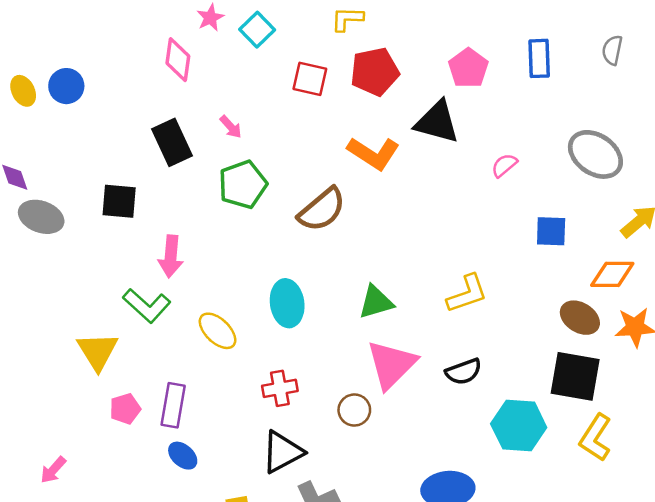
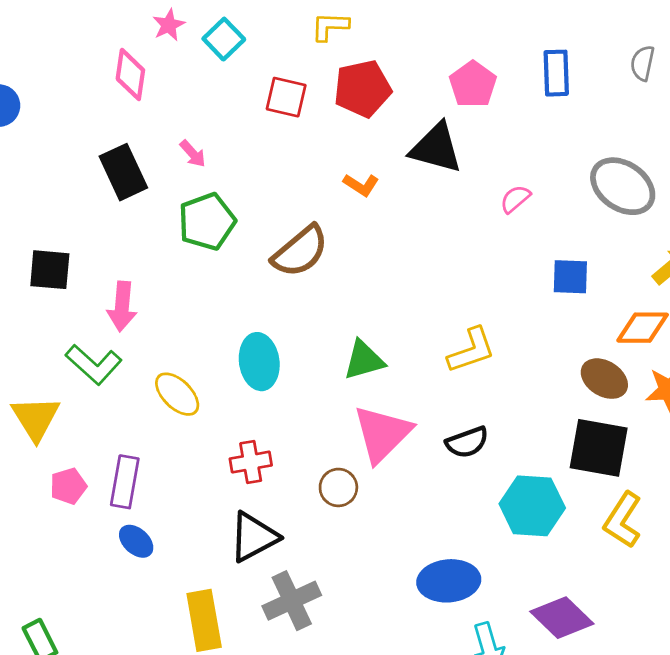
orange L-shape: (374, 153) -> (361, 185), size x0.6
black square: (119, 201) -> (50, 270), moved

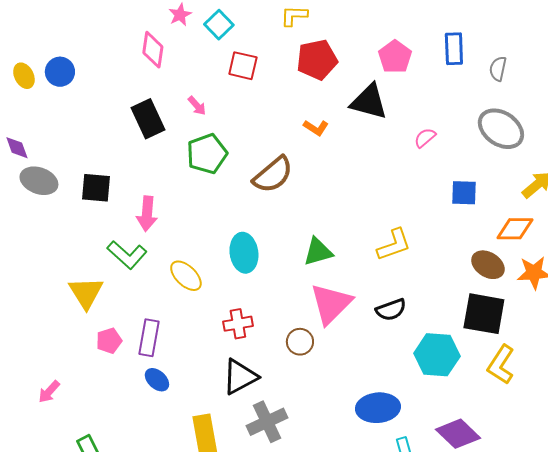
gray semicircle: (643, 63) -> (498, 69), moved
red square: (286, 97) -> (243, 66), moved

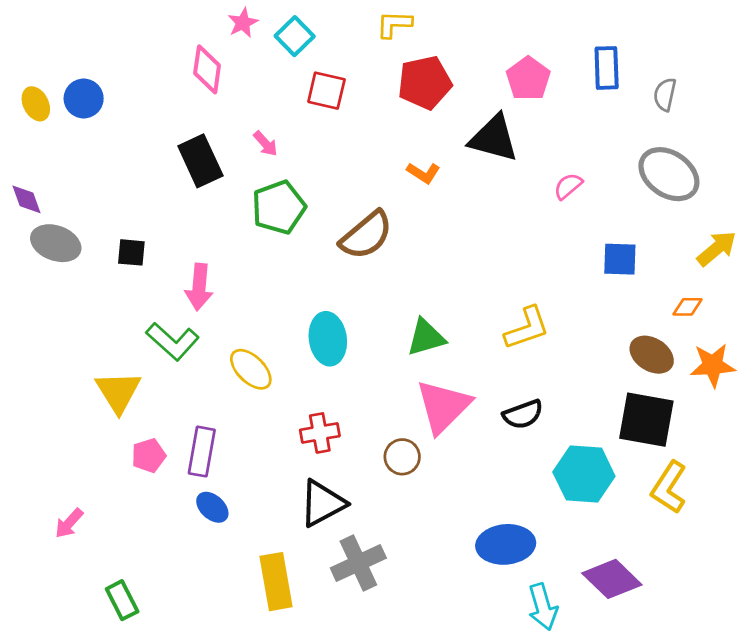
black square: (96, 188) -> (131, 252), size x0.7
orange diamond: (515, 229) -> (687, 307), size x0.6

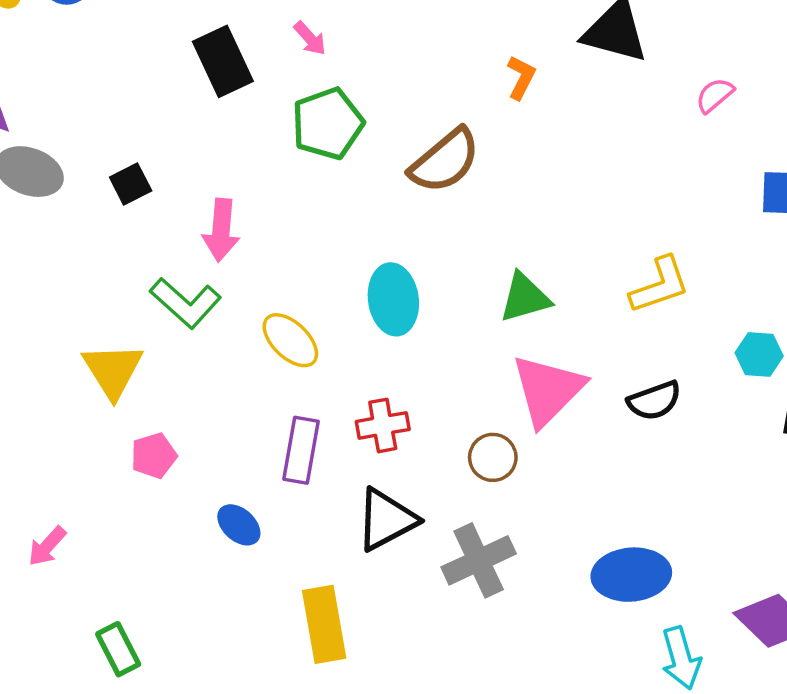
orange L-shape: (423, 173) -> (521, 77), turned -96
black square: (131, 252) -> (131, 184), turned -32
purple rectangle: (202, 452) -> (301, 450), moved
cyan hexagon: (584, 474) -> (759, 354), moved, size x0.6
gray cross: (358, 563) -> (479, 560), moved

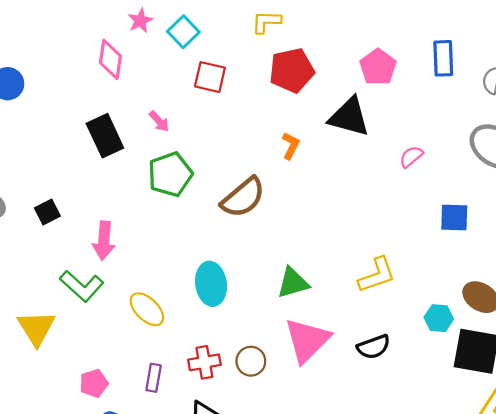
purple rectangle: (301, 450) -> (154, 378), size x0.7
pink pentagon: (154, 456) -> (94, 383), moved
brown circle: (493, 457) -> (251, 361), moved

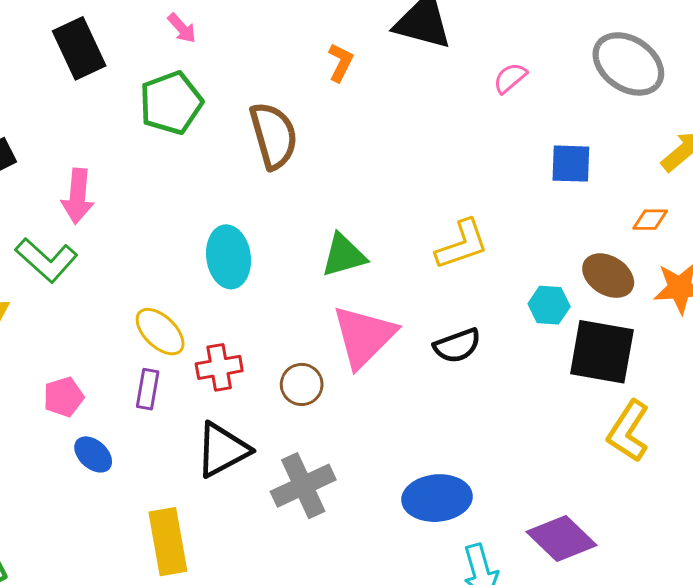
pink arrow: (159, 121) -> (182, 28), moved
brown semicircle: (243, 198) -> (274, 136), turned -66
yellow ellipse: (147, 309) -> (160, 332), moved
brown circle: (251, 361) -> (302, 384), moved

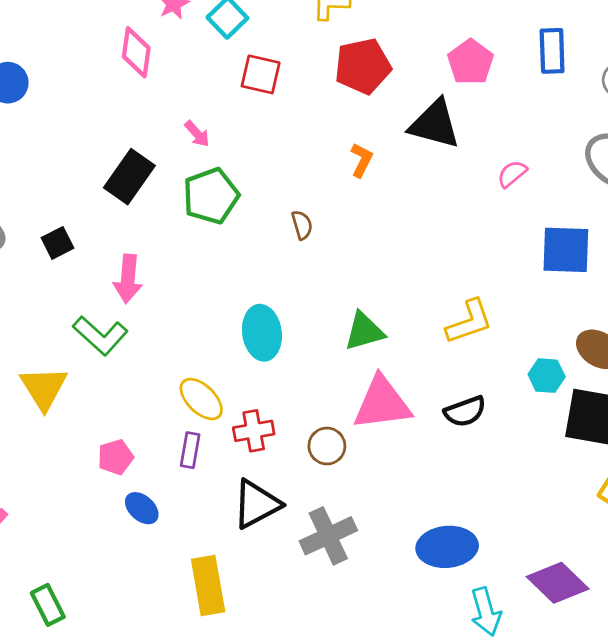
pink arrow: (182, 28) -> (197, 134), moved
black rectangle: (79, 48) -> (129, 177), moved, turned 60
brown semicircle: (274, 136) -> (302, 225), size x0.5
blue square: (571, 164) -> (566, 250), size x1.4
pink triangle: (364, 336) -> (382, 403), turned 38

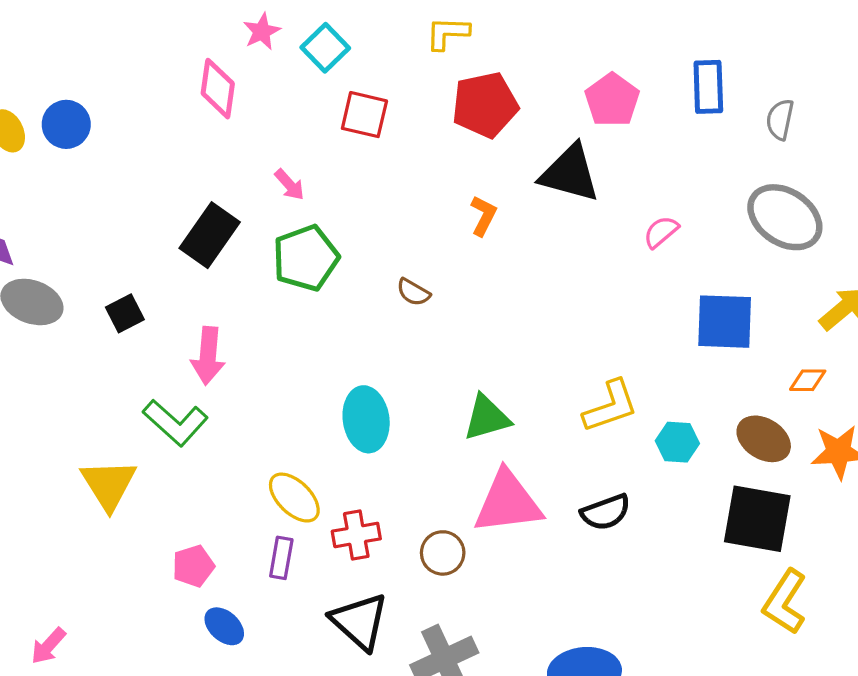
brown semicircle: (302, 225) -> (413, 292), turned 136
cyan hexagon: (547, 376) -> (677, 442), moved
black triangle: (256, 504) -> (360, 621), turned -50

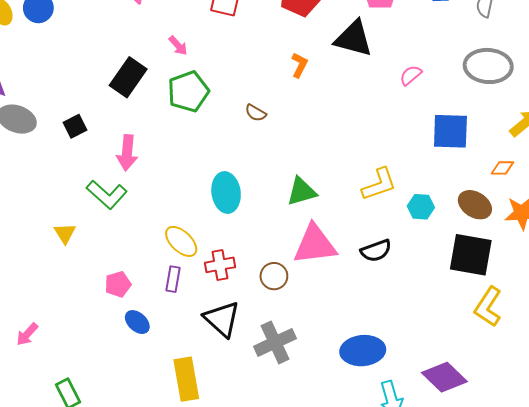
gray ellipse: (785, 217) -> (488, 66), turned -30
yellow triangle: (109, 485) -> (65, 233), size x0.6

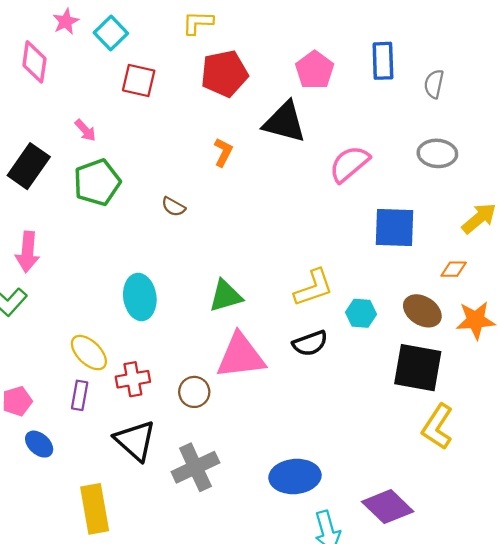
gray ellipse: (488, 66) -> (437, 153), size x0.7
pink semicircle: (411, 75) -> (349, 164), size x1.6
black semicircle: (376, 251) -> (310, 343), moved

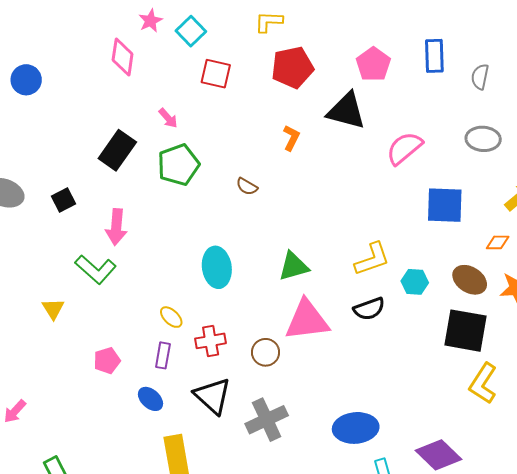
yellow ellipse: (89, 353) -> (171, 317), size x0.7
blue ellipse: (39, 444) -> (150, 399), moved

